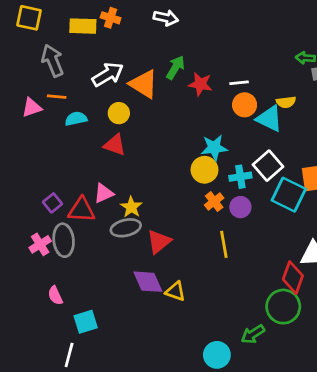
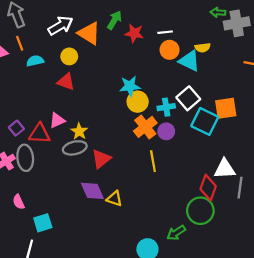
orange line: (57, 97) -> (20, 43), turned 64
cyan star: (214, 148) -> (130, 86), moved
orange cross: (214, 202) -> (145, 127), size x1.5

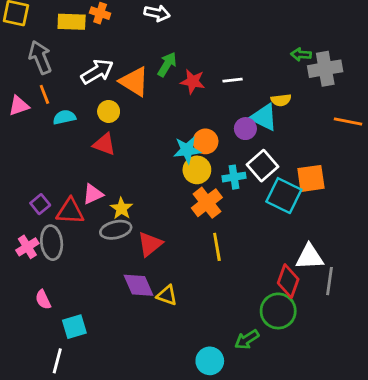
orange circle: (170, 50) -> (205, 141), moved
purple circle: (166, 131) -> (245, 129), moved

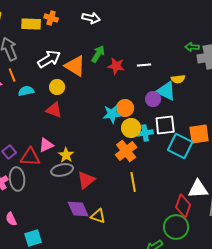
white square: (262, 166) -> (165, 125), turned 35
yellow circle: (197, 170) -> (131, 128), moved

